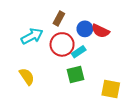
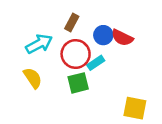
green square: (76, 74) -> (78, 83), moved
yellow semicircle: (27, 77) -> (33, 78), moved

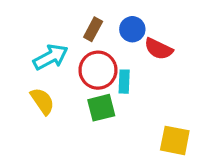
blue circle: (103, 35) -> (132, 29), moved
cyan rectangle: (96, 63) -> (124, 82), turned -54

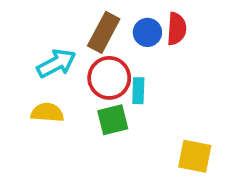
brown rectangle: (93, 29) -> (104, 32), size x1.5
red semicircle: (158, 49) -> (177, 29), moved, turned -112
yellow semicircle: (42, 101) -> (47, 113), turned -52

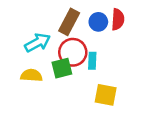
green square: (113, 120) -> (62, 68), moved
yellow square: (195, 156) -> (106, 95), moved

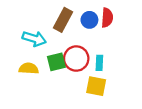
cyan arrow: (38, 43) -> (34, 39), turned 45
red circle: (73, 52) -> (76, 59), moved
cyan rectangle: (92, 61) -> (99, 63), moved

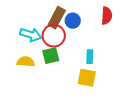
red semicircle: (107, 18) -> (107, 16), moved
blue circle: (89, 20) -> (73, 21), moved
red circle: (76, 59) -> (54, 36), moved

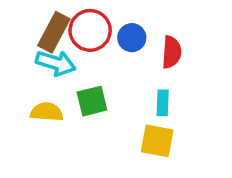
red semicircle: (107, 16) -> (172, 52), moved
brown rectangle: (57, 18) -> (54, 32), moved
red circle: (54, 36) -> (90, 30), moved

